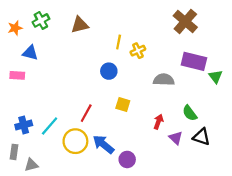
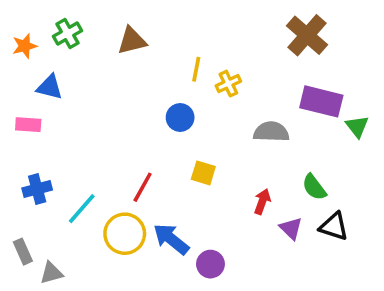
blue cross: (24, 125) -> (37, 189), moved
gray rectangle: (14, 152) -> (23, 252), turned -32

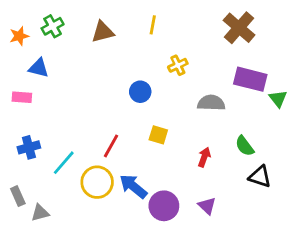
yellow line: (196, 69) -> (153, 25), moved
purple triangle: (291, 228) -> (207, 206), moved
purple circle: (210, 264) -> (164, 206), size x1.4

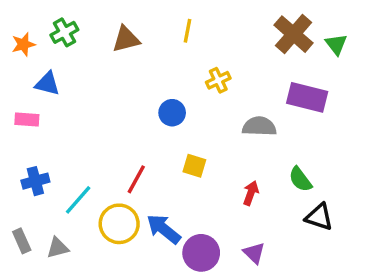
green triangle: (278, 99) -> (336, 44), moved
gray triangle: (40, 213) -> (58, 248), moved

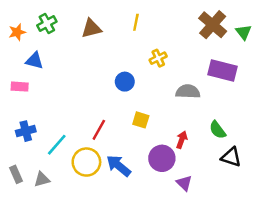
purple circle: (201, 253) -> (162, 158), moved

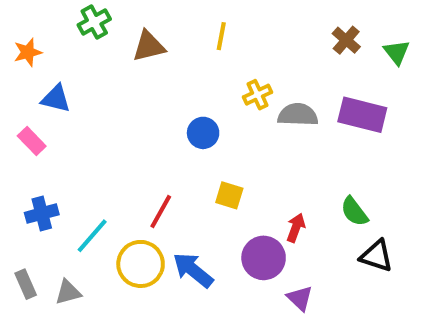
green cross: (47, 23) -> (94, 22), moved
brown cross: (213, 25) -> (346, 40), size x0.6
pink rectangle: (20, 87) -> (32, 141), turned 42
gray semicircle: (188, 92) -> (298, 115), moved

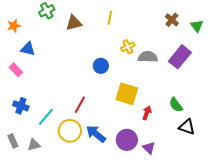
purple rectangle: (362, 115) -> (180, 57), turned -65
yellow square: (229, 195) -> (127, 94), moved, size x1.6
blue cross: (42, 214) -> (21, 106), turned 35
purple circle: (264, 258) -> (127, 140), moved

